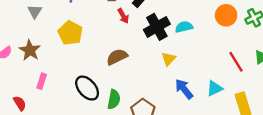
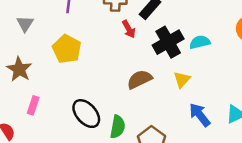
brown semicircle: (117, 57) -> (140, 79), moved

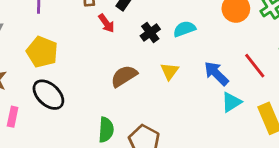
black cross: (168, 42) -> (150, 33), size x0.6
black ellipse: (86, 114) -> (48, 95), moved
blue arrow: (200, 115) -> (216, 73), moved

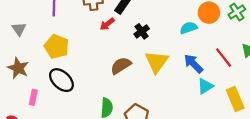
red arrow: (106, 23) -> (107, 24), turned 88
cyan semicircle: (184, 29) -> (189, 28), moved
yellow triangle: (169, 71) -> (157, 62), size x1.6

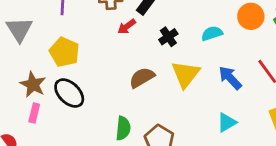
cyan semicircle: (189, 28) -> (212, 33), moved
gray triangle: (19, 29) -> (19, 29), size x1.5
brown star: (18, 68) -> (33, 84), moved
cyan triangle: (205, 86) -> (227, 122), moved

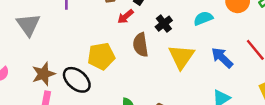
yellow pentagon: (64, 52) -> (101, 56), moved, turned -30
brown semicircle: (142, 78) -> (141, 45), moved, turned -65
brown star: (33, 84) -> (43, 74), turned 30

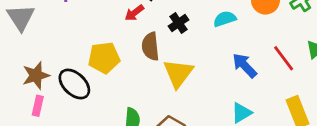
yellow triangle: (181, 57) -> (178, 73), moved

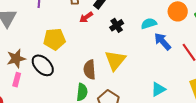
brown semicircle: (150, 46) -> (90, 70), moved
yellow pentagon: (104, 58) -> (55, 39), moved
blue arrow: (245, 66) -> (163, 41), moved

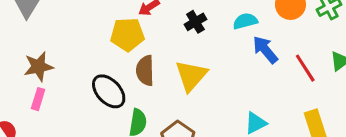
yellow pentagon: (55, 39) -> (127, 34), moved
black ellipse: (43, 65) -> (109, 91), moved
brown semicircle: (90, 70) -> (145, 71), moved

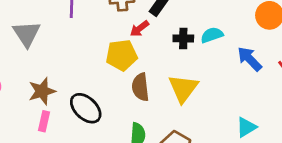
cyan semicircle: (245, 21) -> (212, 35), moved
black cross: (195, 22) -> (183, 38), turned 36
black ellipse: (109, 91) -> (86, 108), moved

